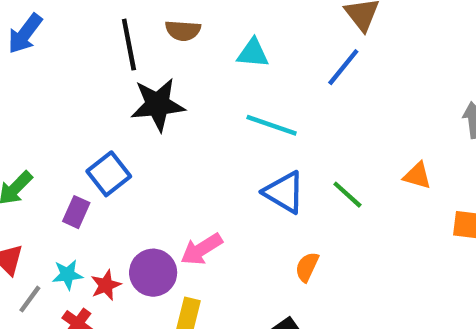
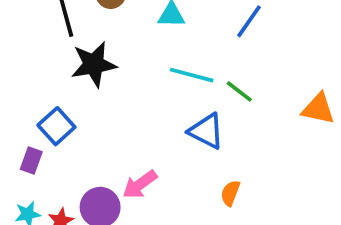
orange triangle: (417, 176) -> (318, 109), size x1.4
green line: (347, 195) -> (239, 91), moved

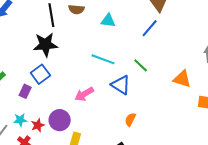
black star: (94, 64) -> (45, 45), moved
cyan line: (192, 75) -> (103, 59), moved
pink arrow: (140, 184) -> (84, 94), moved

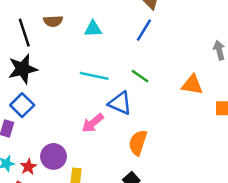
pink arrow: (84, 94) -> (93, 123), moved
orange semicircle: (130, 119) -> (138, 143), size x1.5

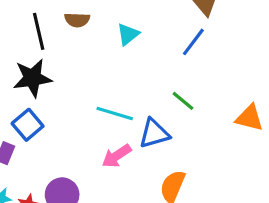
cyan triangle: (93, 29) -> (128, 34), turned -42
cyan line: (94, 76) -> (115, 113), moved
blue triangle: (120, 103) -> (154, 133), turned -45

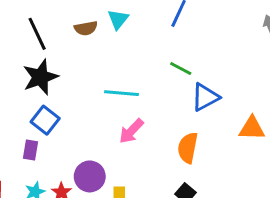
brown semicircle: (77, 20) -> (86, 28), moved
orange triangle: (249, 118) -> (252, 128), moved
blue triangle: (154, 133) -> (205, 97), moved

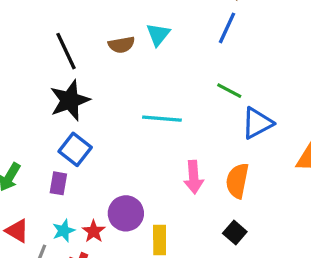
pink arrow: (131, 131) -> (194, 177), moved, turned -48

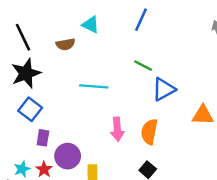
cyan triangle: (158, 34) -> (91, 25), turned -42
brown semicircle: (121, 45) -> (66, 44), moved
purple rectangle: (58, 183) -> (43, 138), moved

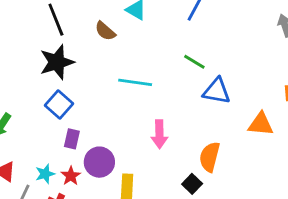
brown semicircle: (66, 44) -> (105, 31), turned 48
blue triangle: (164, 89) -> (217, 91), turned 35
orange semicircle: (149, 132) -> (210, 157), moved

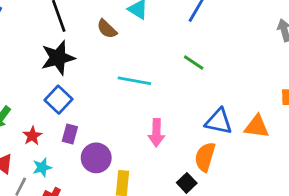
blue triangle: (217, 91) -> (219, 121), moved
red star: (71, 176) -> (32, 136), moved

